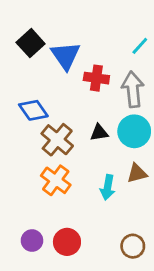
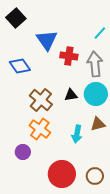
black square: (31, 43) -> (16, 18), moved
blue diamond: (33, 110) -> (20, 66), moved
purple circle: (32, 241) -> (23, 152), moved
red circle: (67, 242) -> (62, 174), moved, size x1.4

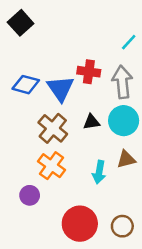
blue triangle: (47, 40) -> (61, 88), moved
blue diamond: (20, 66) -> (26, 85), turned -40

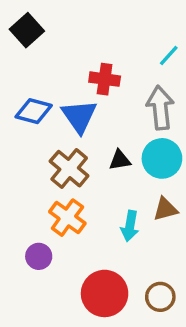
red cross: (89, 72) -> (105, 79), moved

